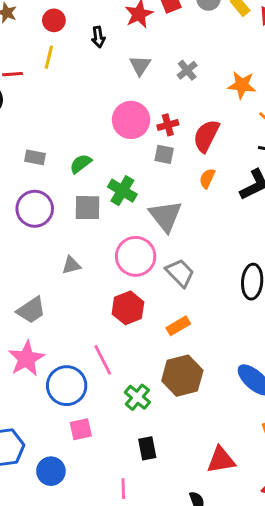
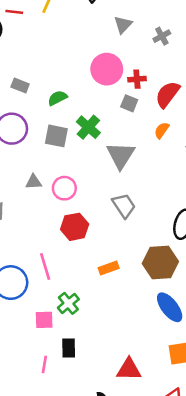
pink circle: (136, 256) -> (64, 188), moved, size x0.7
orange rectangle: (178, 326) -> (109, 268), moved
brown hexagon: (182, 376) -> (160, 262), moved
pink square: (81, 429) -> (44, 320), moved
pink line: (123, 489) -> (44, 364), moved

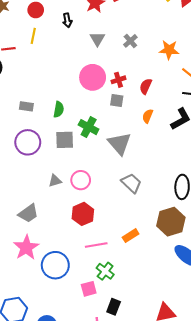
red semicircle: (168, 94) -> (146, 86), size x0.7
green semicircle: (57, 98) -> (59, 109), turned 140
red hexagon: (75, 227) -> (83, 214), moved
pink line: (45, 267) -> (96, 245), moved, turned -70
black rectangle: (69, 348) -> (114, 307), turned 35

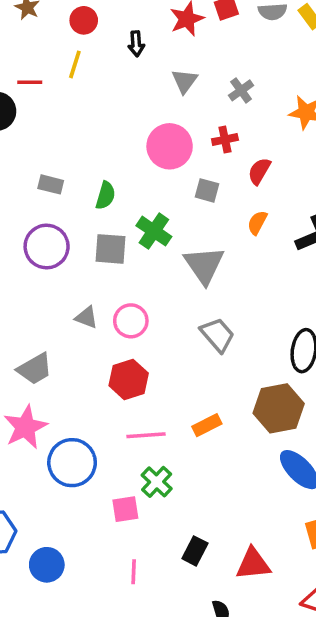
red cross: (118, 80) -> (225, 140), moved
gray triangle: (55, 181) -> (87, 317), turned 32
black rectangle: (114, 307) -> (195, 551), moved

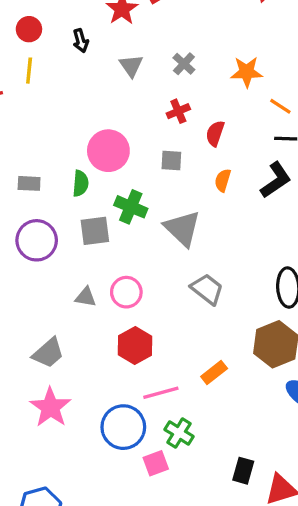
pink circle: (170, 146) -> (108, 151), moved
blue circle: (72, 463) -> (123, 427), moved
black rectangle: (195, 551) -> (243, 471), moved

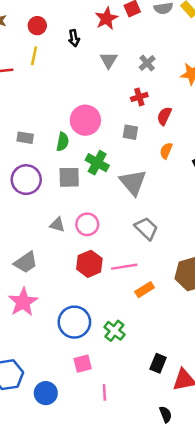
pink line: (161, 393) -> (124, 267), moved
pink square: (156, 463) -> (83, 364), moved

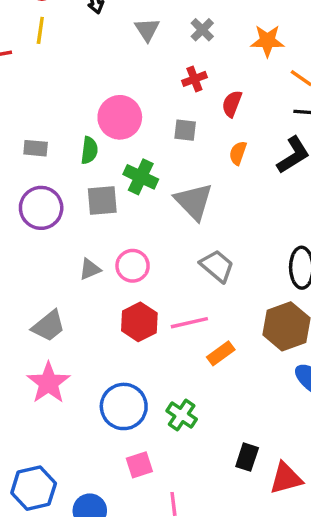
gray triangle: (57, 225) -> (90, 269), turned -35

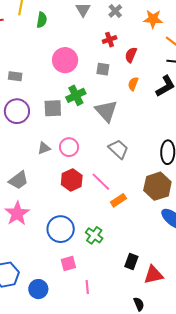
green semicircle: (89, 150) -> (42, 20), moved
green cross: (141, 177) -> (76, 95), turned 36
pink line: (189, 323) -> (101, 182), turned 55

